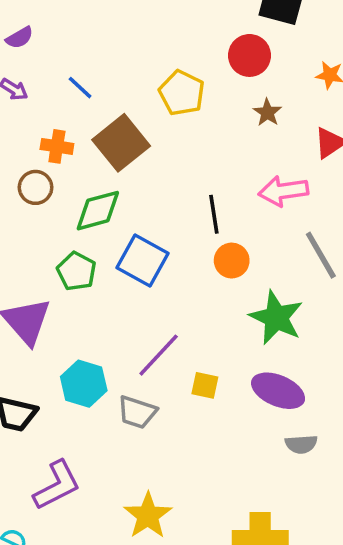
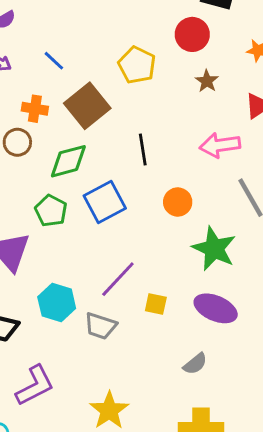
black line: (214, 214) -> (143, 150), moved
blue square: (143, 261) -> (105, 202), turned 33
gray semicircle: (301, 444) -> (195, 364), moved, turned -35

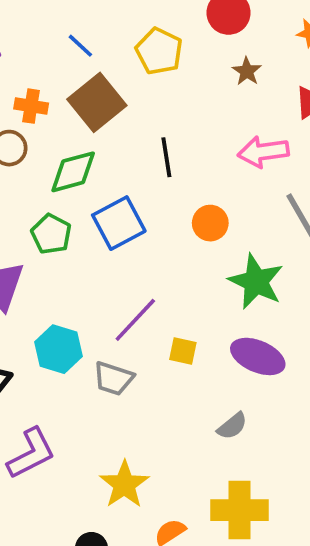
blue line: (54, 61) -> (80, 46), moved

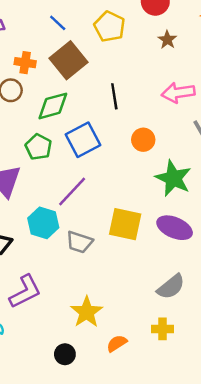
purple line: (135, 320) -> (72, 192), moved
yellow square: (183, 351) -> (125, 224), size x1.8
gray semicircle: (232, 426) -> (171, 287), moved, size x1.4
yellow cross: (240, 510) -> (163, 329), size x0.6

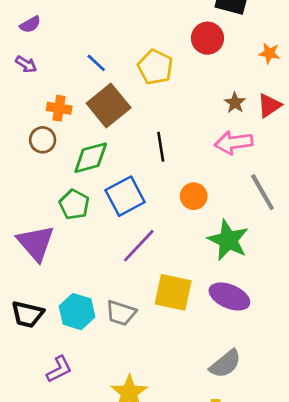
brown star: (167, 40) -> (235, 103), moved
purple line: (72, 192) -> (139, 246), moved
cyan hexagon: (43, 223) -> (77, 312), moved
purple L-shape: (25, 292) -> (59, 369), size x0.7

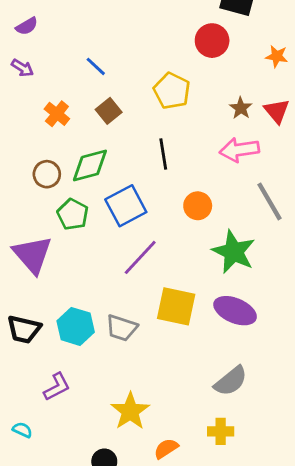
yellow pentagon: (155, 67) -> (172, 91), moved
brown square: (109, 105) -> (109, 111), size x0.6
red triangle: (269, 105) -> (277, 111), turned -36
orange cross: (59, 108) -> (57, 114), turned 30
brown circle: (43, 140) -> (47, 174), moved

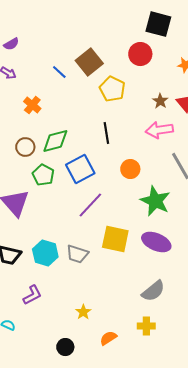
brown square: (109, 111) -> (89, 62), moved, size x1.5
yellow star: (130, 411) -> (83, 312), size x0.6

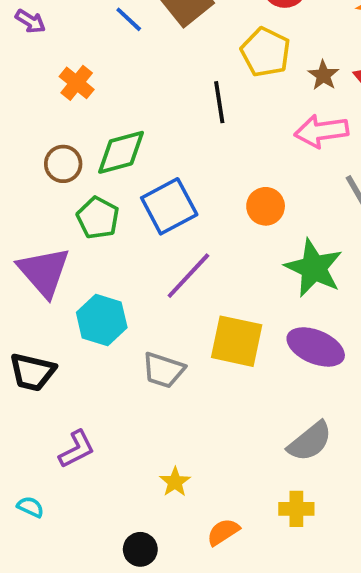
yellow pentagon: (112, 89) -> (266, 52), moved
black line: (106, 133) -> (219, 102), moved
cyan hexagon: (45, 253) -> (102, 320), moved

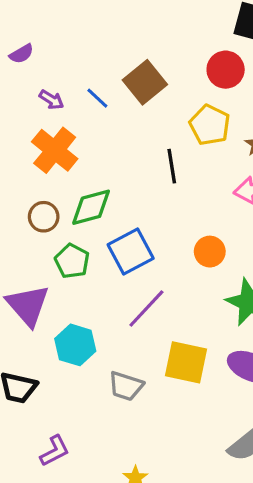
purple arrow: (30, 21) -> (52, 100), moved
orange cross: (77, 83) -> (55, 150), size x1.6

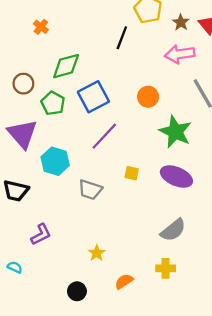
orange cross: (55, 150) -> (41, 27), size x0.5
black line: (172, 166) -> (122, 38), turned 30
brown circle: (44, 217) -> (23, 84), moved
yellow square: (186, 362) -> (132, 173), size x0.5

